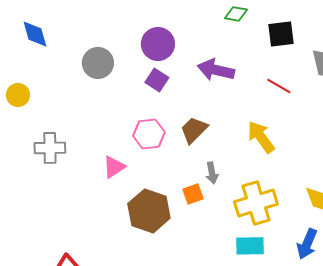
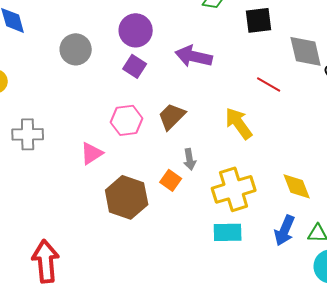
red line: (279, 86) -> (269, 84), moved
orange square: (193, 194) -> (171, 180), turned -35

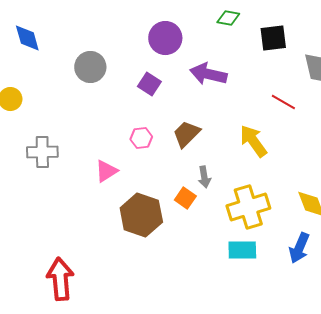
purple circle: (136, 30) -> (165, 38), moved
pink hexagon: (127, 120) -> (141, 138), size x0.7

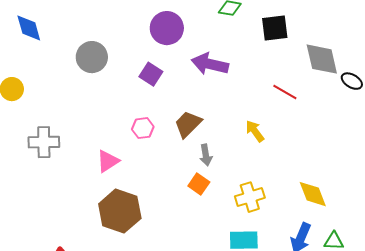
yellow arrow: (253, 141) -> (255, 131), size x0.7
gray arrow: (204, 177) -> (206, 155), moved
orange square: (185, 198) -> (199, 184), moved
yellow cross: (248, 207) -> (250, 197), size x0.7
brown hexagon: (141, 215) -> (120, 211), moved

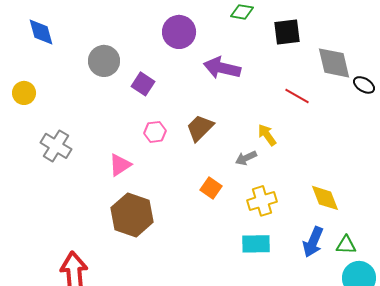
purple square: (151, 74) -> (143, 84), moved
gray cross: (44, 142) -> (56, 146), turned 32
gray arrow: (206, 155) -> (246, 158), moved, turned 75

